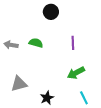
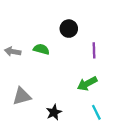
black circle: (51, 12) -> (69, 29), moved
purple line: (73, 43) -> (94, 50), moved

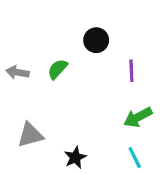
green semicircle: (41, 49) -> (58, 69), turned -63
green arrow: (87, 84) -> (138, 117), moved

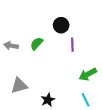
purple line: (131, 71) -> (72, 45), moved

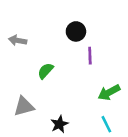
green semicircle: (37, 44) -> (45, 71), moved
gray arrow: (11, 46) -> (18, 40), moved

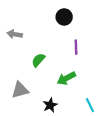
black circle: (76, 31) -> (64, 17), moved
green arrow: (109, 92) -> (66, 78), moved

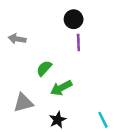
purple line: (76, 47) -> (78, 43), moved
green arrow: (66, 78) -> (61, 88), moved

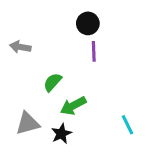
black star: (58, 120) -> (61, 134), moved
cyan line: (103, 120) -> (128, 125), moved

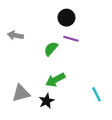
purple line: (94, 51) -> (71, 39), turned -72
green semicircle: (53, 82) -> (51, 49), moved

